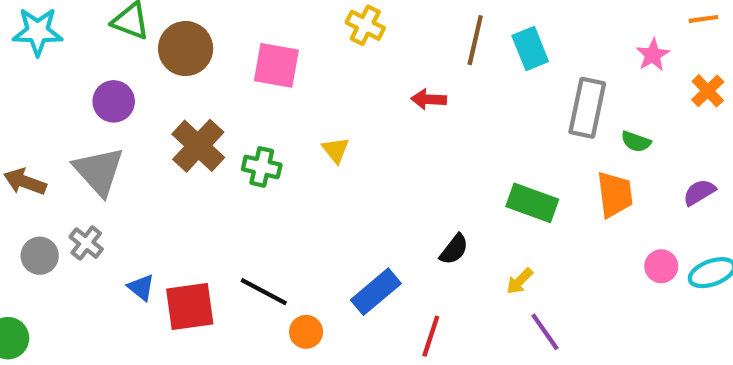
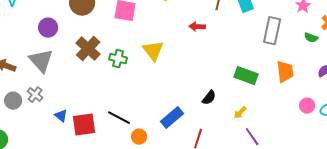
green semicircle: (636, 142) -> (311, 38), moved
yellow triangle: (336, 150) -> (153, 51), size x1.6

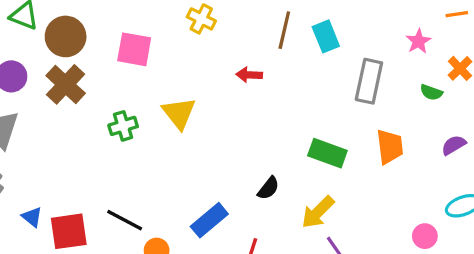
brown cross: (88, 49) -> (66, 84), moved
green cross: (118, 59) -> (123, 126), turned -30
pink circle: (307, 106) -> (425, 236), moved
yellow arrow: (240, 113) -> (318, 212), size x1.6

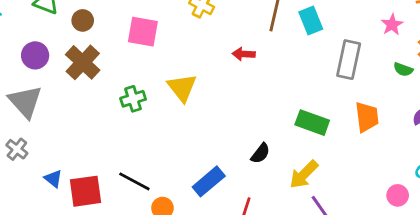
brown circle: (66, 36) -> (83, 20), size x0.6

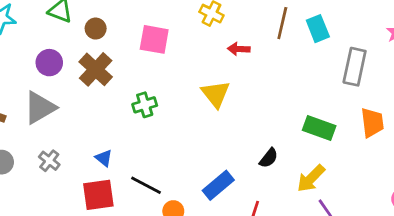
red arrow: (244, 54) -> (239, 49), moved
yellow triangle: (182, 88) -> (216, 94), moved
gray triangle: (25, 102) -> (40, 108), turned 42
gray cross: (17, 149) -> (49, 161), moved
blue triangle: (53, 179) -> (104, 158), moved

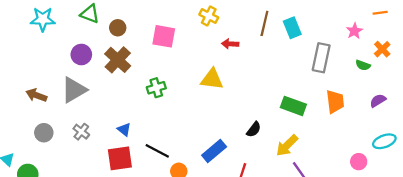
yellow triangle: (216, 94) -> (212, 79), turned -45

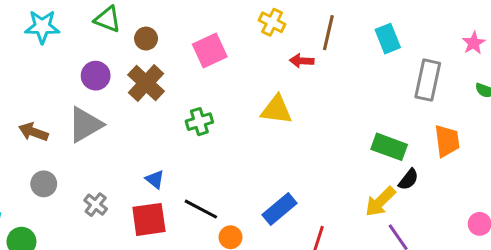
brown line: (264, 23) -> (328, 33), moved
pink square: (164, 36) -> (210, 50), turned -35
black semicircle: (254, 129) -> (408, 179), moved
gray cross: (81, 132) -> (96, 205), moved

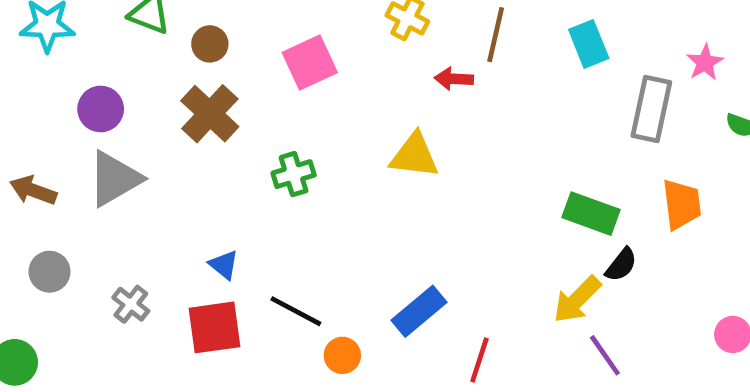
pink star: (474, 43) -> (705, 63), moved
purple circle: (96, 76) -> (101, 109), moved

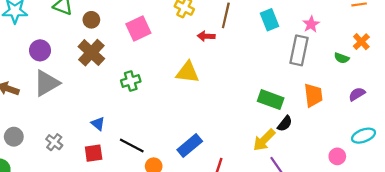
pink star: (705, 63) -> (311, 24), moved
gray circle: (50, 272) -> (14, 137), moved
red square: (215, 327) -> (94, 153), size x0.7

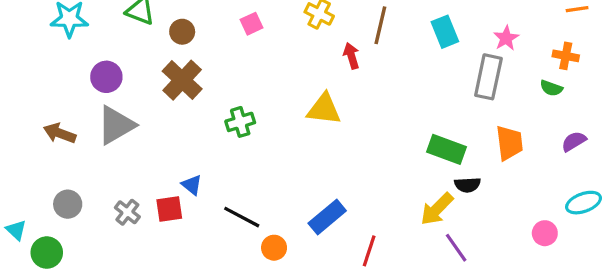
pink square: (138, 29) -> (251, 24), moved, size x0.6
red arrow: (206, 36) -> (351, 56), turned 70
orange cross: (361, 42) -> (566, 56), moved, turned -35
black semicircle: (285, 124) -> (467, 185), turned 49
red square: (94, 153) -> (169, 209), moved

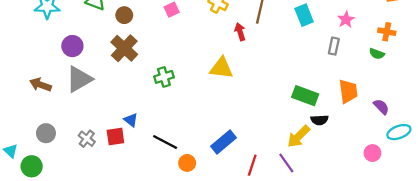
gray rectangle: (488, 77) -> (334, 46), size x0.6
purple semicircle: (574, 141) -> (381, 107), moved, turned 77
purple line: (456, 248) -> (286, 163), moved

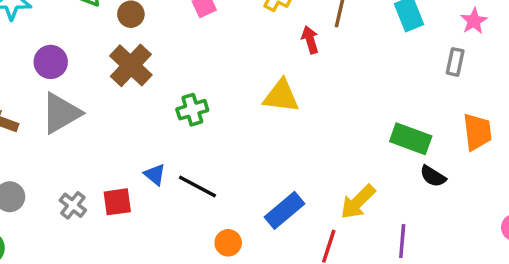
blue triangle: (131, 120) -> (155, 175), moved
black semicircle: (319, 120) -> (433, 176), turned 35
yellow arrow: (299, 136) -> (358, 202), moved
black line: (165, 142) -> (197, 186), moved
purple line: (286, 163) -> (402, 241), moved, turned 40

